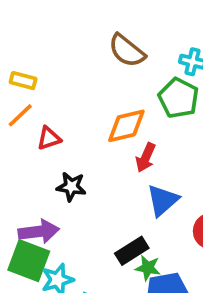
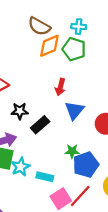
orange diamond: (126, 126) -> (49, 46), moved
black rectangle: (132, 251) -> (40, 125), moved

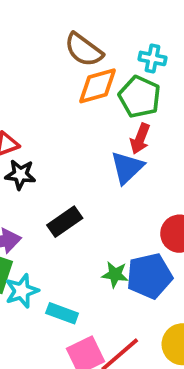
red arrow: (60, 87) -> (140, 139), moved
blue triangle: (74, 110) -> (127, 167), moved
black star: (20, 111) -> (20, 175), moved
blue pentagon: (86, 165) -> (149, 276), moved

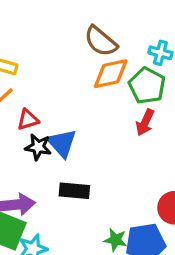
blue triangle: (127, 167) -> (62, 143), moved, turned -32
black rectangle: (65, 222) -> (74, 191), turned 36

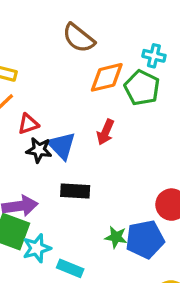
brown semicircle: (101, 41) -> (79, 38), moved
red arrow: (145, 122) -> (105, 132), moved

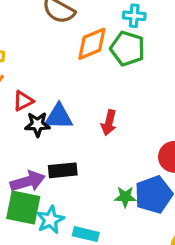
red arrow: (105, 132) -> (109, 123), moved
blue triangle: (62, 146) -> (59, 117), turned -36
black rectangle: (75, 191) -> (63, 170), moved

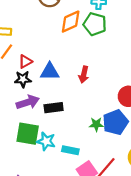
black star: (37, 124) -> (23, 79), moved
purple arrow: (28, 181) -> (28, 102), moved
cyan star: (50, 220) -> (46, 141), turned -30

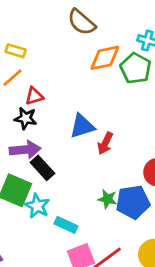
blue triangle: (50, 72) -> (82, 126), moved, turned -30
red arrow: (84, 75) -> (105, 143), moved
black rectangle: (54, 108) -> (42, 168), moved, turned 42

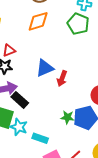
orange diamond: (105, 58) -> (38, 21), moved

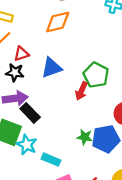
green pentagon: (78, 24) -> (96, 75), moved
blue triangle: (45, 68) -> (52, 68), moved

